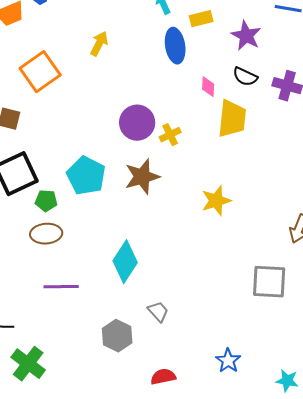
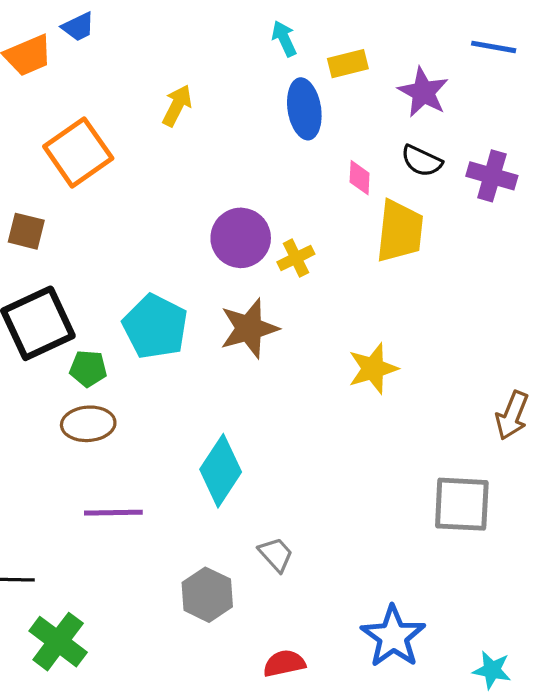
blue star: (228, 361) -> (393, 637), size x1.5

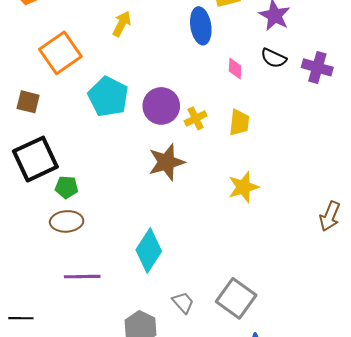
yellow trapezoid: (400, 231) -> (239, 123), moved, size x0.7
cyan pentagon: (155, 327) -> (108, 97), moved
gray square: (462, 504) -> (236, 298), moved, turned 33

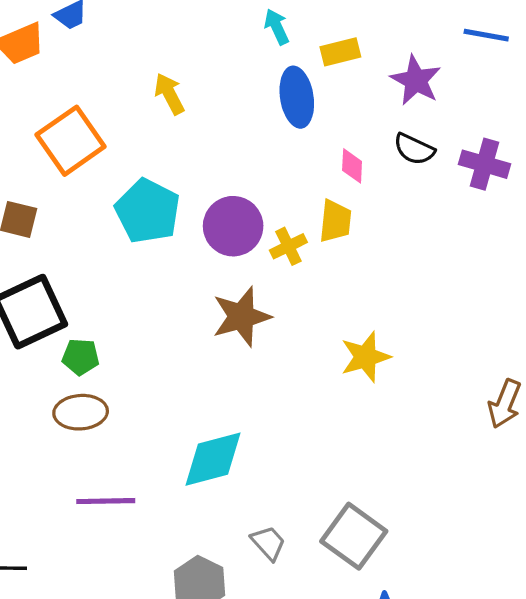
yellow arrow: (122, 24) -> (169, 94), turned -55
yellow trapezoid: (239, 123) -> (335, 221), moved
cyan diamond: (149, 251) -> (213, 459), turned 42

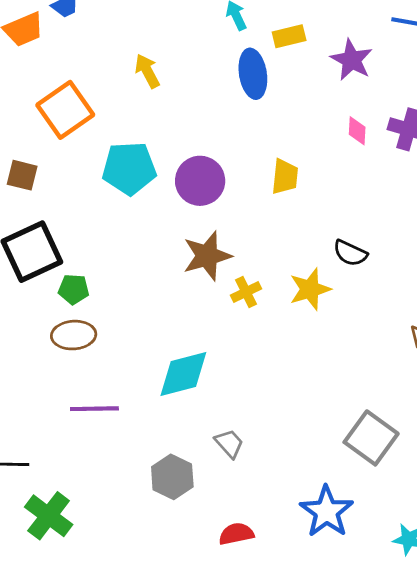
black semicircle: (414, 149) -> (350, 253), moved
pink diamond: (352, 166) -> (357, 131), moved
cyan pentagon: (148, 211) -> (129, 168), turned -30
yellow cross: (288, 246) -> (246, 292), moved
gray square: (354, 536) -> (371, 438), moved

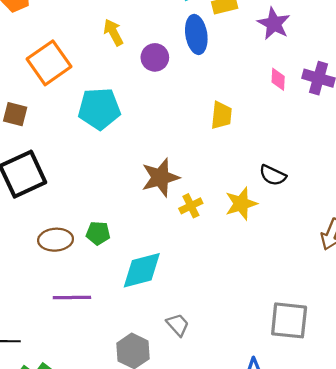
purple circle: (200, 181) -> (155, 57), moved, size x0.7
green pentagon: (74, 289) -> (98, 233), moved
gray square: (371, 438) -> (289, 320), turned -30

